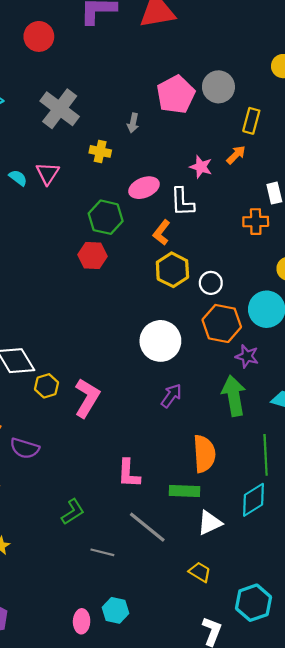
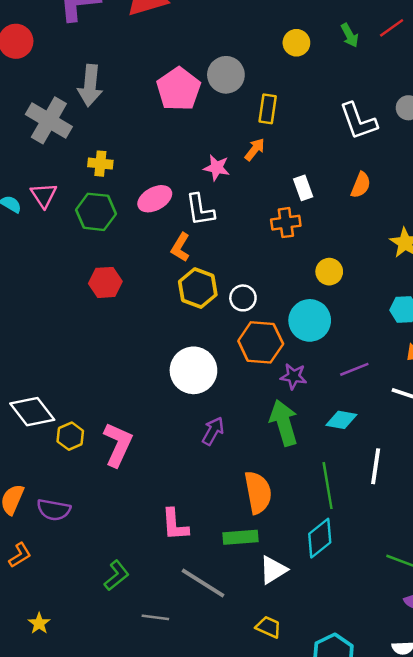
gray arrow: (133, 123) -> (90, 85), moved, size x1.8
green hexagon: (106, 217) -> (96, 212), moved

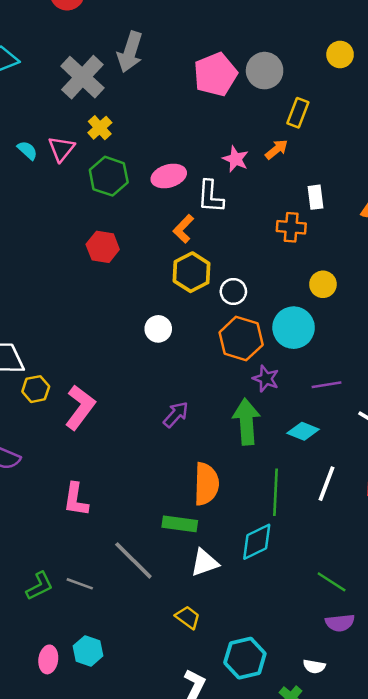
yellow cross: (100, 164) -> (100, 128), moved, turned 30
white circle: (193, 370) -> (158, 329), moved, size x0.6
pink L-shape: (175, 525) -> (76, 500), moved
green L-shape: (117, 575) -> (39, 586), moved

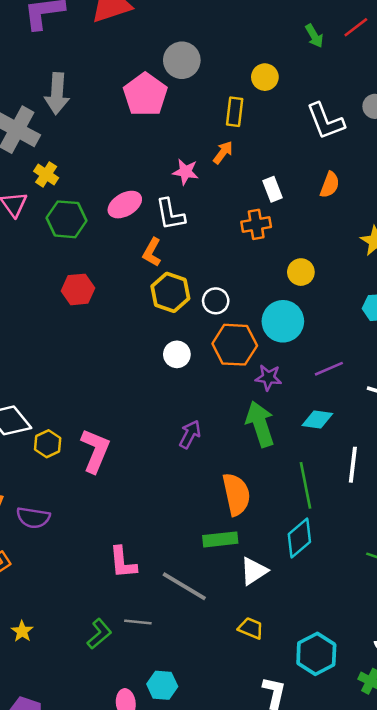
yellow circle: (340, 54) -> (265, 77), moved
gray circle: (265, 71) -> (182, 60), moved
white circle: (158, 329) -> (177, 354), moved
pink L-shape: (76, 500) -> (123, 562), moved

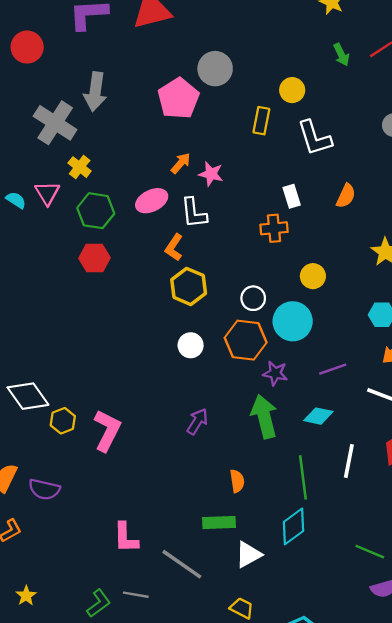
white L-shape: (325, 121) -> (315, 138), moved
orange arrow: (223, 152) -> (181, 163), moved
red hexagon: (78, 289) -> (95, 258), moved
white circle: (216, 301) -> (253, 298), moved
orange semicircle: (236, 494) -> (237, 481), size x0.6

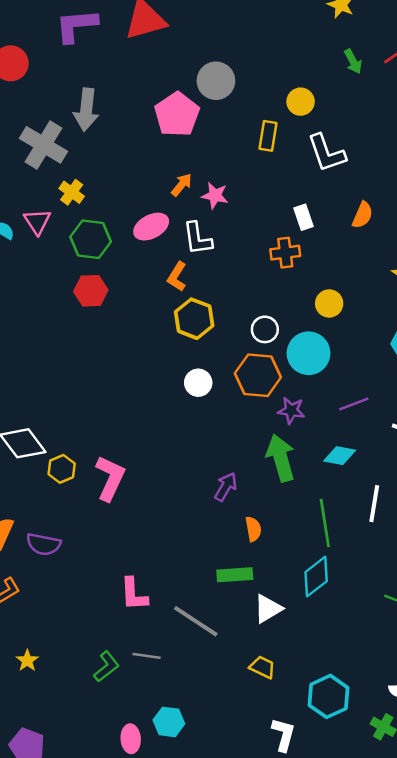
purple arrow: (197, 421) -> (226, 487), moved

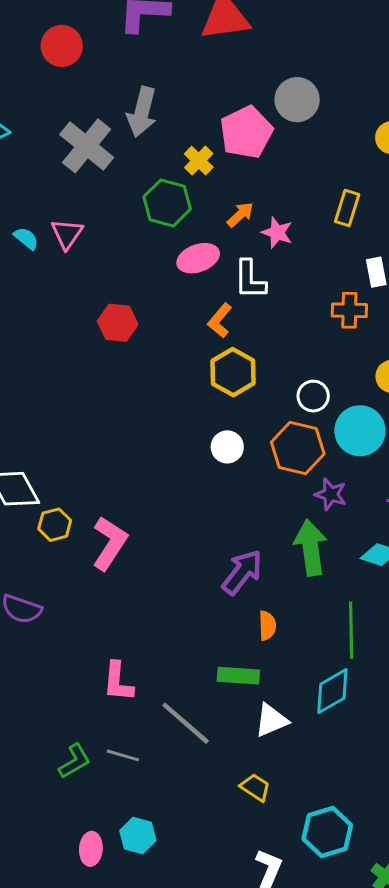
yellow rectangle: (268, 136) -> (347, 208), moved
yellow cross: (72, 192) -> (199, 161), moved
green hexagon: (91, 239) -> (167, 203), moved
purple arrow: (226, 487) -> (242, 572), size x1.4

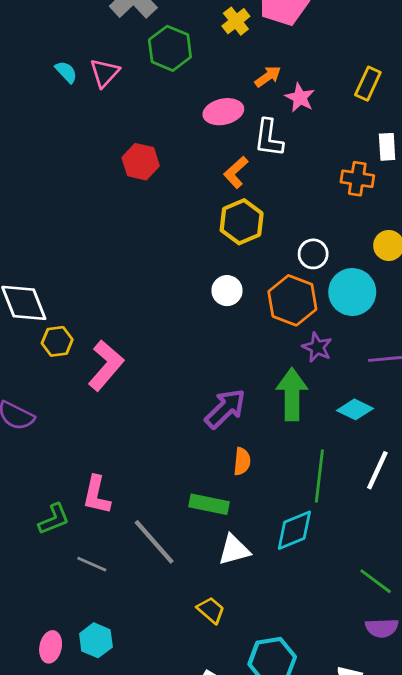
green hexagon: (167, 203) -> (170, 48), moved
green L-shape: (75, 761) -> (54, 519), moved

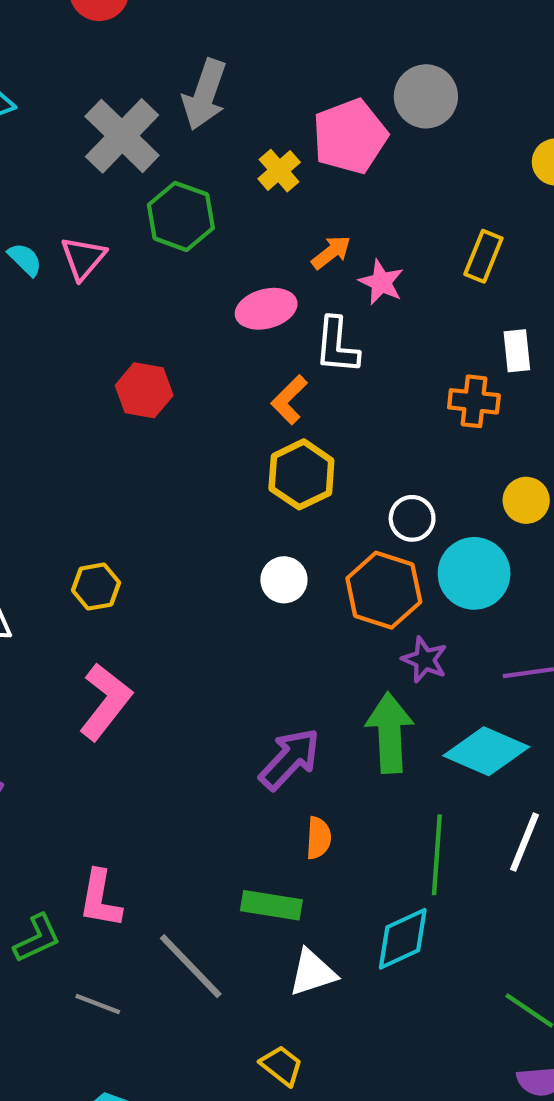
yellow hexagon: (57, 341) -> (96, 587), moved
cyan diamond: (355, 409) -> (486, 751), size x1.5

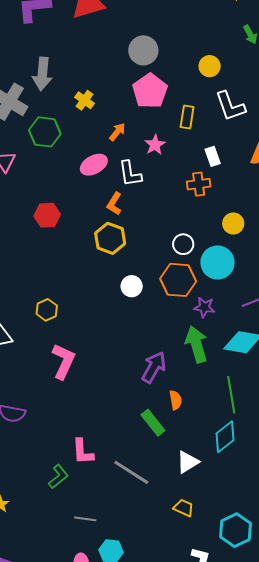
pink pentagon: (350, 136) -> (150, 91), moved
pink star: (381, 282) -> (155, 145), moved, turned 30
yellow hexagon: (301, 474) -> (110, 238), moved
green rectangle: (271, 905) -> (153, 423), moved, turned 56
gray line: (98, 1004) -> (85, 519), moved

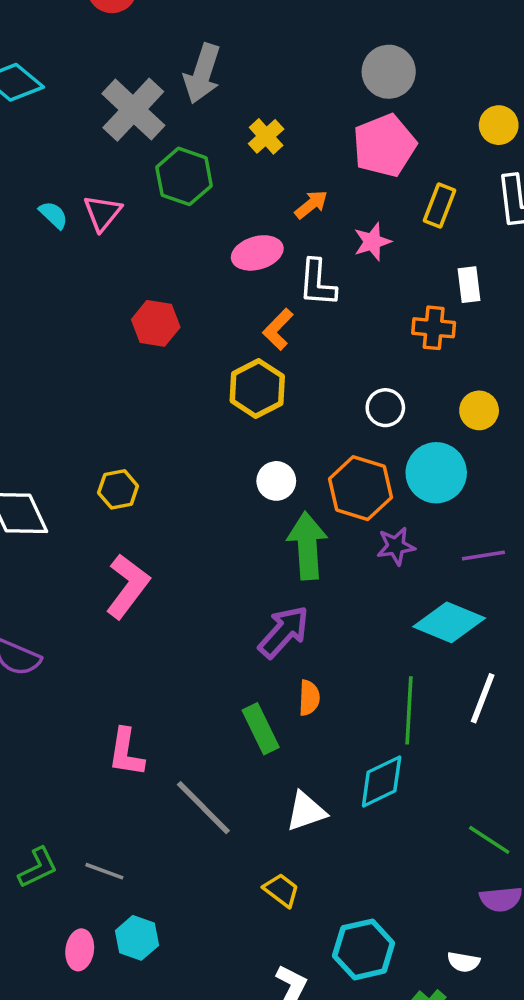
white circle: (183, 244) -> (385, 408), moved
purple star: (204, 307) -> (396, 546), turned -30
green arrow: (196, 344) -> (307, 546), moved
green L-shape: (58, 477) -> (38, 868), moved

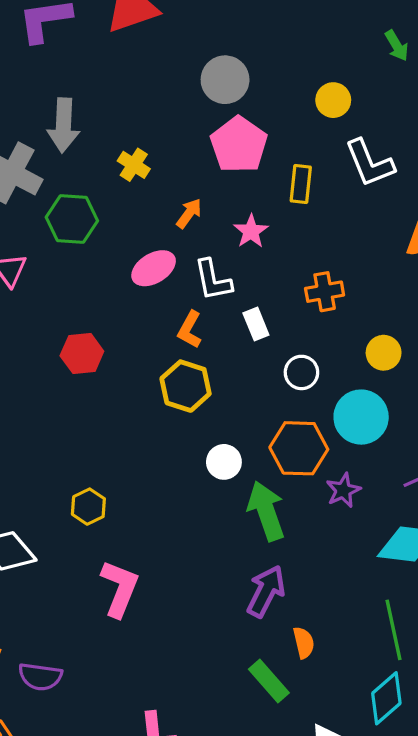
white rectangle: (469, 285) -> (256, 324), moved

